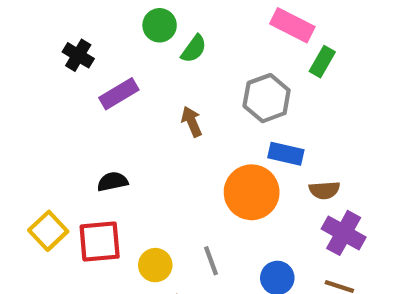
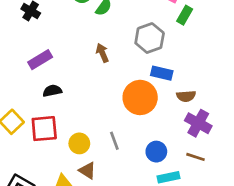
purple rectangle: (119, 94) -> (40, 60), moved

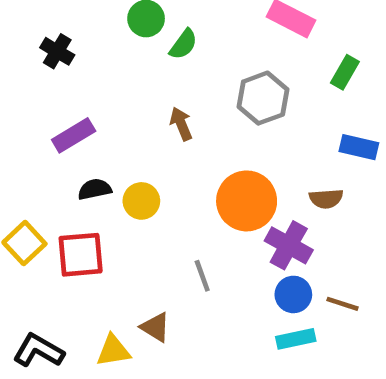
green rectangle: (185, 15) -> (345, 72), moved
blue rectangle: (162, 73) -> (359, 147), moved
purple cross: (198, 123) -> (289, 245), moved
yellow circle: (79, 143) -> (141, 201), moved
blue circle: (156, 152) -> (293, 294), moved

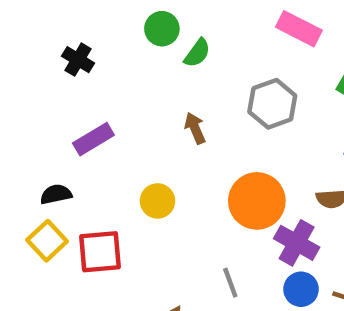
black semicircle: (95, 189) -> (56, 194), moved
gray line: (202, 276) -> (230, 283), moved

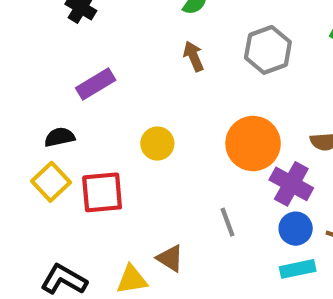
brown arrow: (195, 128) -> (194, 56), moved

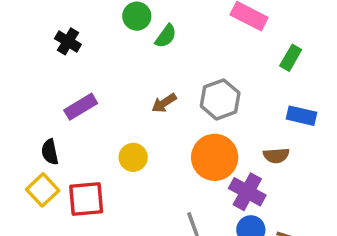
gray hexagon: (268, 50) -> (220, 99), moved
brown arrow: (194, 56) -> (164, 103), moved, turned -100
black semicircle: (60, 137) -> (50, 152), turned -90

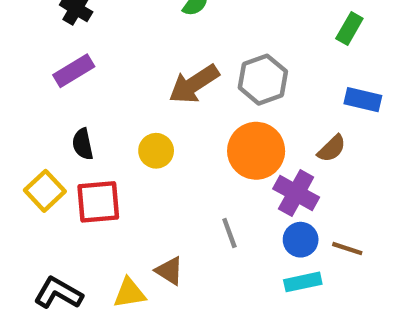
brown arrow: (164, 103) -> (194, 84), size x1.6
purple rectangle: (81, 107) -> (74, 71), moved
black semicircle: (50, 152) -> (83, 144), moved
brown semicircle: (276, 156) -> (332, 149), turned -40

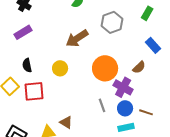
gray hexagon: (263, 80) -> (112, 22), moved
blue rectangle: (363, 100) -> (153, 45), turned 35
gray line: (229, 233) -> (102, 105), moved

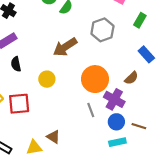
black semicircle: (27, 65) -> (16, 64), moved
gray line: (102, 105) -> (91, 110), moved

